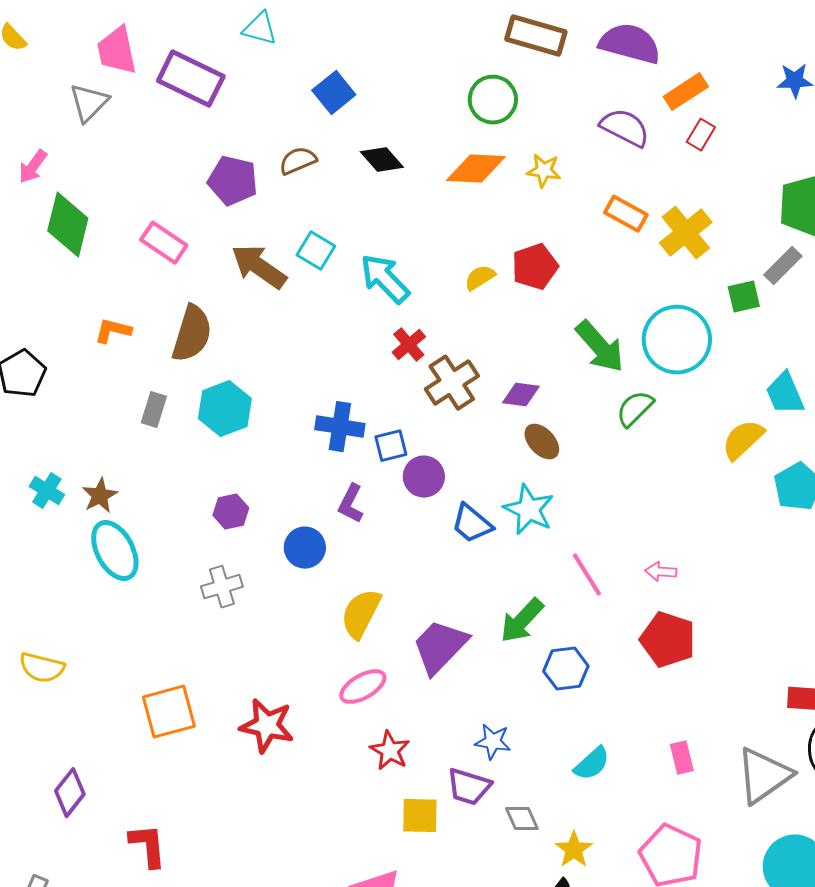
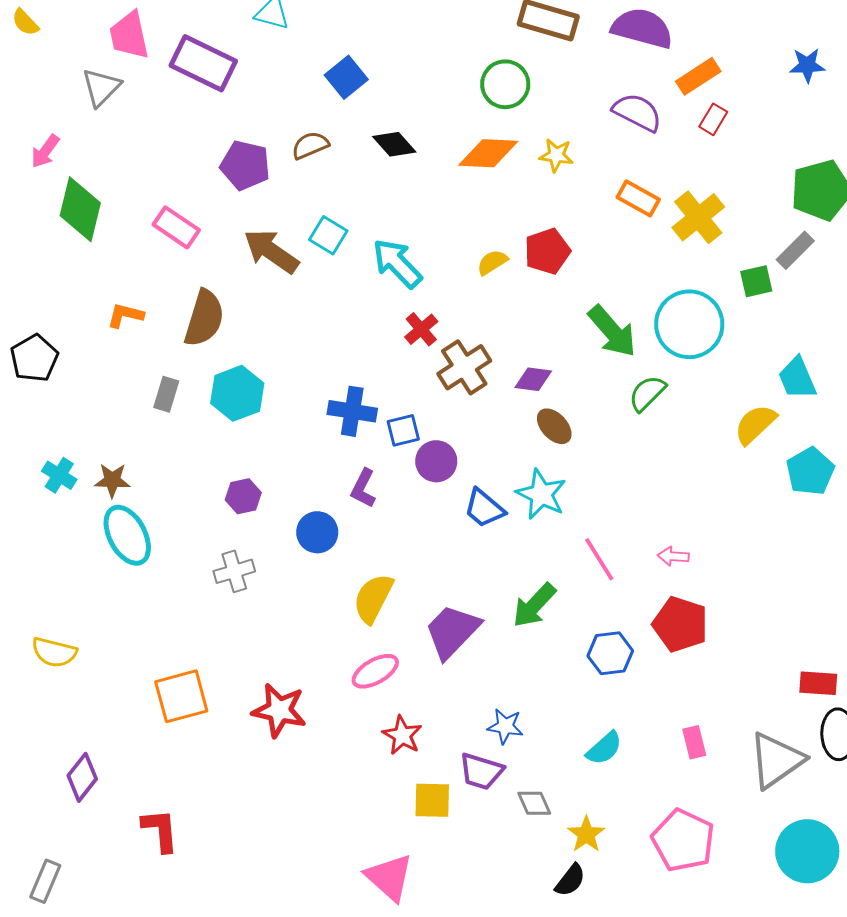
brown star: (100, 496) -> (112, 480), turned 30
blue hexagon: (566, 669) -> (610, 653), moved

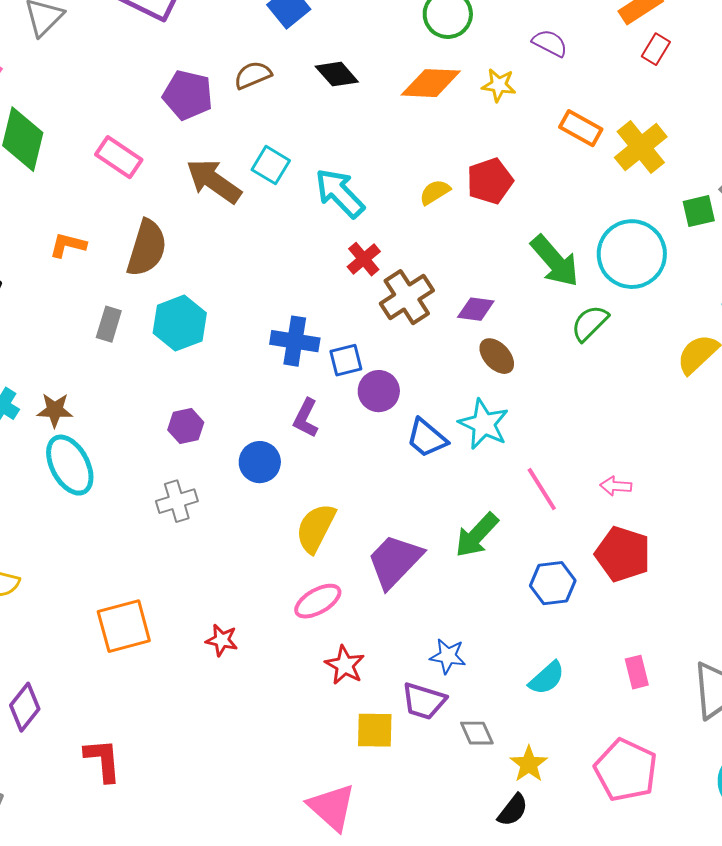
purple semicircle: (637, 112) -> (550, 43), moved, size x0.7
red star: (279, 710) -> (222, 640), size x0.6

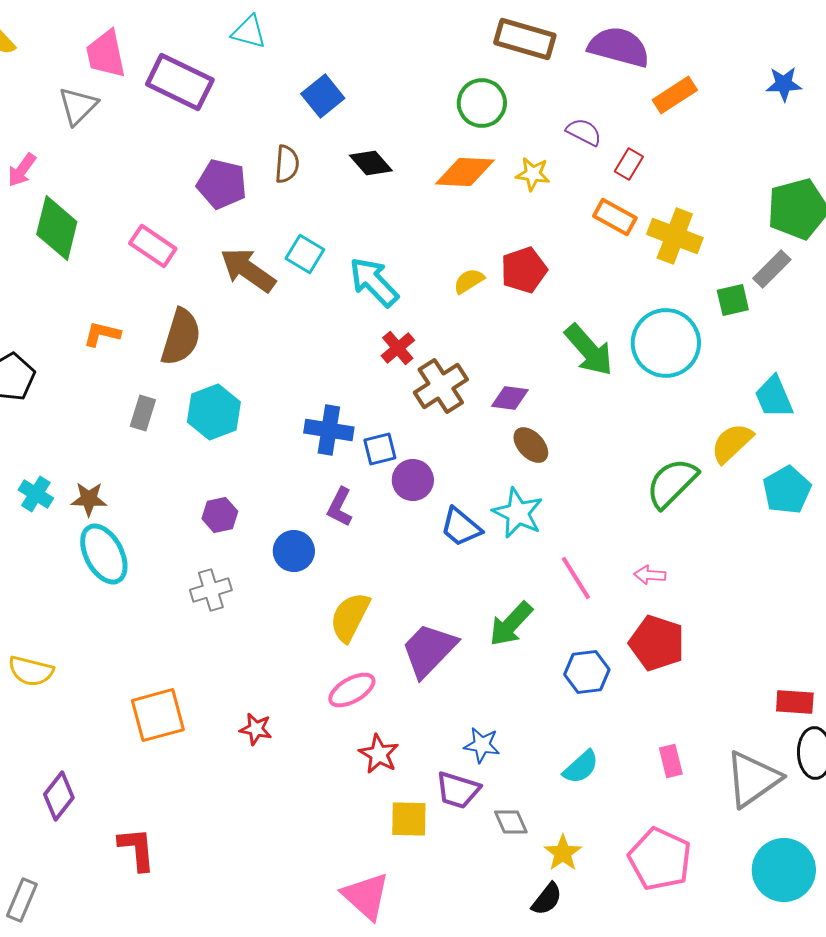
red rectangle: (656, 49) -> (629, 164), moved
brown semicircle: (253, 75) -> (287, 164), turned 117
yellow cross: (641, 147) -> (675, 236), turned -30
green semicircle: (590, 323) -> (672, 483), moved, size x1.4

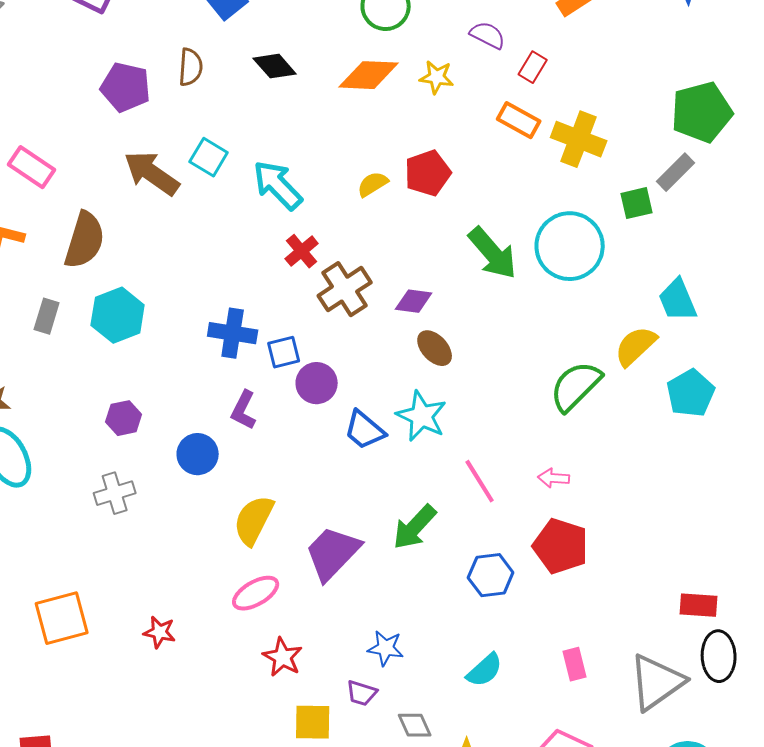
pink rectangle: (153, 246) -> (32, 167), moved
purple trapezoid: (458, 790) -> (362, 693), size x0.7

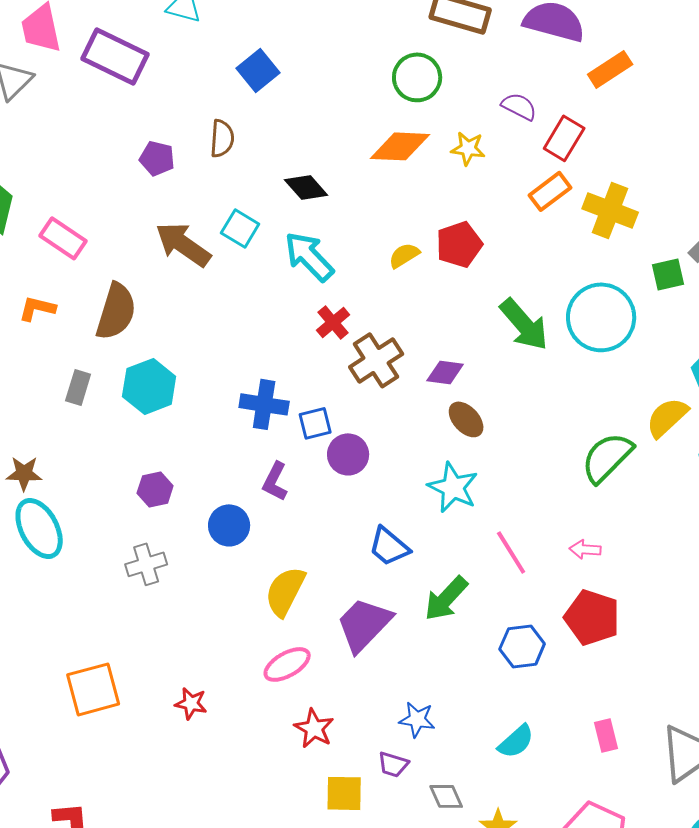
black diamond: (275, 66) -> (306, 187), moved
red rectangle: (533, 67) -> (564, 138), size x1.4
purple pentagon: (126, 87) -> (157, 158), size x0.7
orange rectangle: (519, 120) -> (550, 191), turned -66
blue trapezoid: (365, 430) -> (389, 546), moved

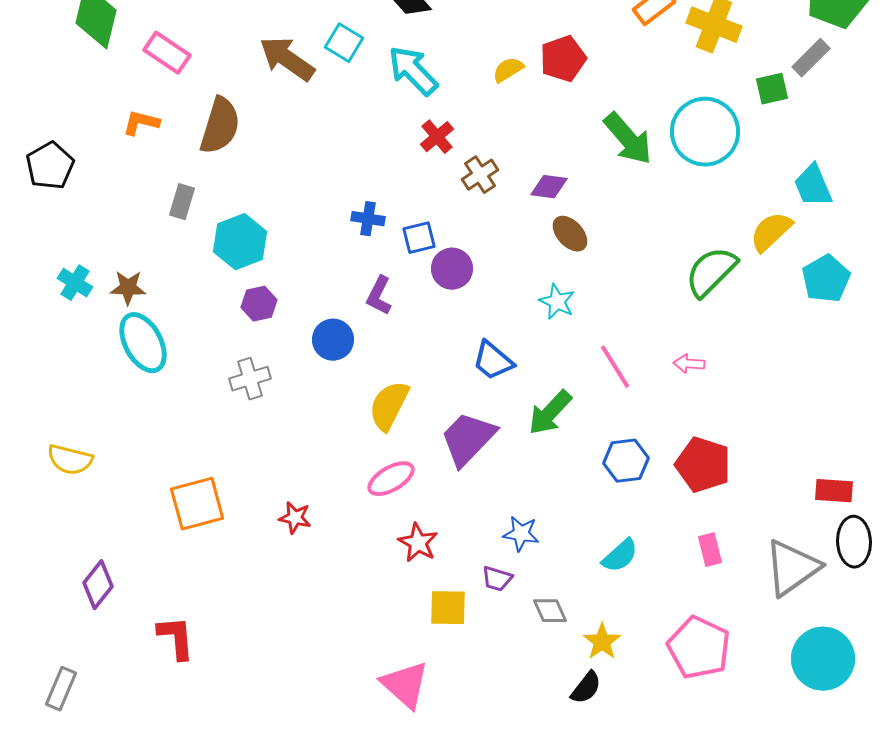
brown cross: (376, 360) -> (480, 175), size x0.7
cyan hexagon: (149, 386) -> (240, 242), moved
blue cross: (264, 404) -> (368, 219), size x0.7
cyan star: (453, 487) -> (557, 302), size x0.7
red pentagon: (592, 617) -> (703, 465), moved

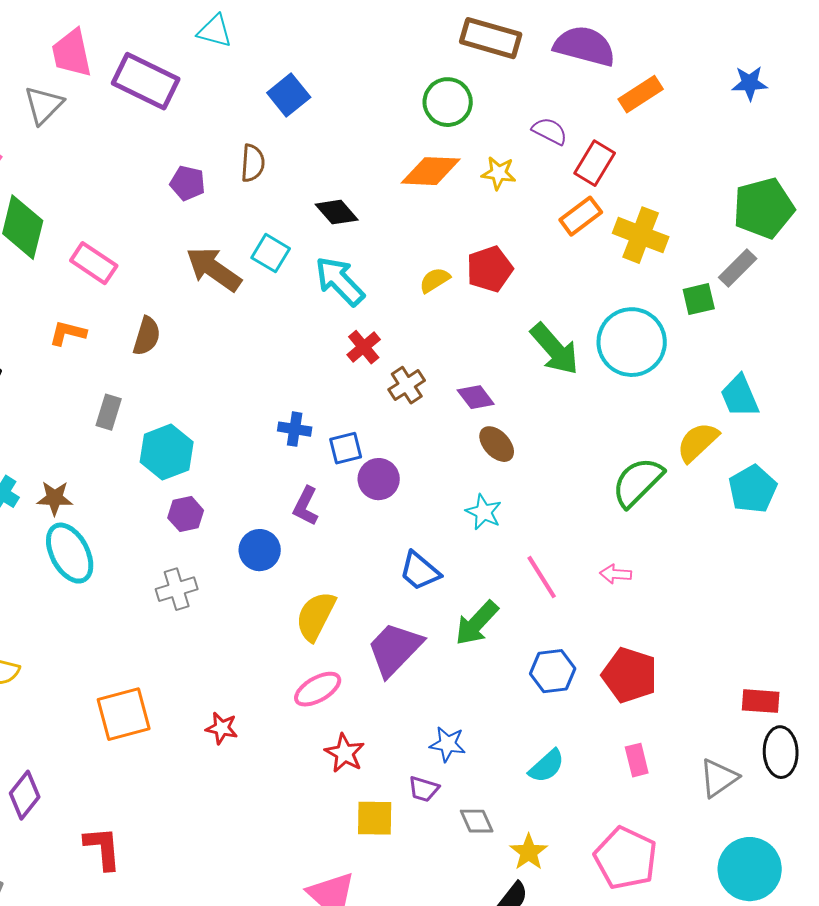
brown semicircle: (220, 126) -> (147, 336), size x0.7
purple diamond: (549, 187) -> (476, 397), turned 45
gray triangle: (792, 568) -> (719, 778), size x0.7

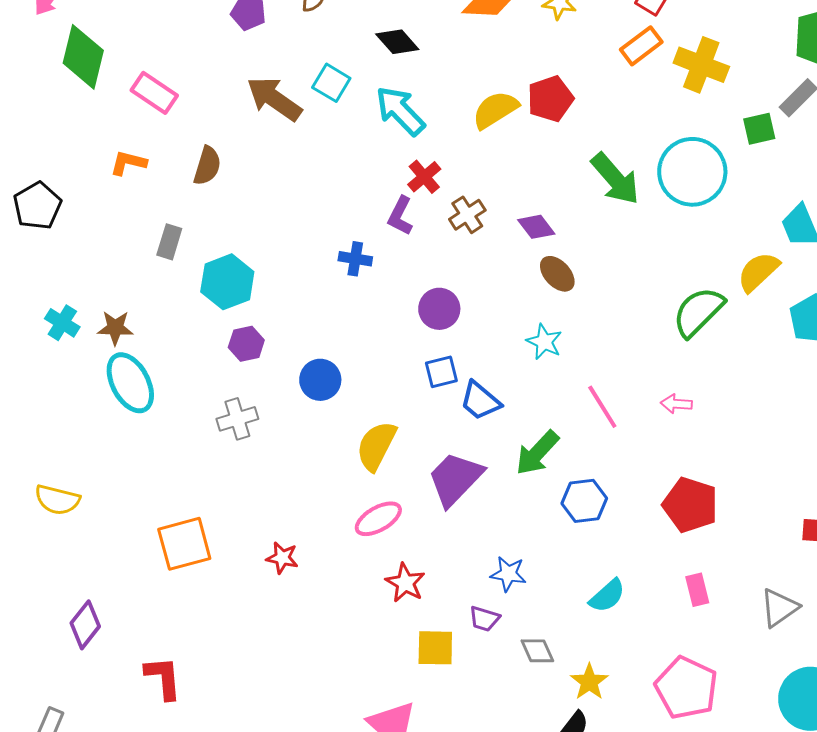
yellow semicircle: (435, 280) -> (495, 110), size x1.5
blue square: (346, 448) -> (441, 372), moved
purple L-shape: (306, 506) -> (400, 216), moved
blue hexagon: (553, 671) -> (584, 501), moved

